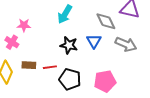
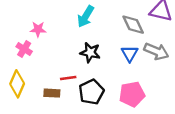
blue triangle: (94, 41) -> (130, 54), moved
brown rectangle: (29, 65) -> (52, 93), moved
black pentagon: (70, 79) -> (91, 92), turned 30

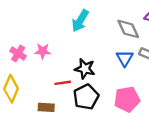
pink star: (38, 29) -> (43, 51), moved
black star: (90, 52) -> (85, 69), moved
brown rectangle: (52, 93) -> (46, 107), moved

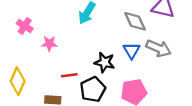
pink cross: (18, 54) -> (25, 26), moved
black star: (85, 69) -> (105, 62), moved

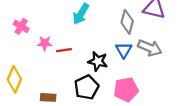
gray diamond: (135, 21) -> (127, 22), turned 40
red line: (69, 75) -> (64, 50), moved

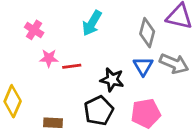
pink cross: (21, 26) -> (34, 30), moved

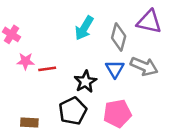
cyan arrow: (92, 23) -> (84, 28), moved
black star: (112, 80) -> (85, 82), turned 30

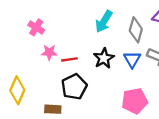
black star: (85, 82) -> (104, 58), moved
black pentagon: (73, 111) -> (74, 87), moved

